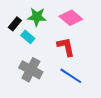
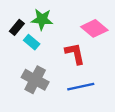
pink diamond: (71, 18) -> (94, 28), moved
blue line: (71, 76) -> (81, 87), turned -45

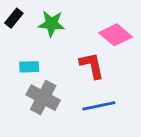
black rectangle: (17, 27) -> (14, 18), moved
cyan rectangle: (32, 42) -> (29, 67), moved, turned -42

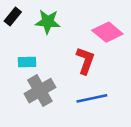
red L-shape: (92, 65) -> (85, 61), turned 32
gray cross: (43, 98) -> (40, 91), turned 32

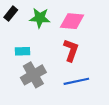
pink diamond: (107, 32) -> (72, 21), moved, turned -35

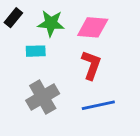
cyan rectangle: (23, 51) -> (36, 51), moved

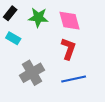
pink diamond: (93, 27) -> (70, 21), turned 70
cyan rectangle: (36, 51) -> (13, 38), moved, turned 32

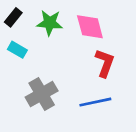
red L-shape: (68, 49) -> (105, 63), moved

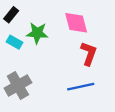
green star: (50, 23) -> (37, 33), moved
gray cross: (42, 94) -> (18, 85), moved

